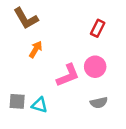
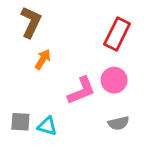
brown L-shape: (26, 18) -> (31, 22), turned -125
red rectangle: (98, 28) -> (117, 34), size x1.5

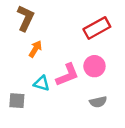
red rectangle: (117, 34) -> (97, 28), turned 35
cyan triangle: (47, 126) -> (42, 83), moved

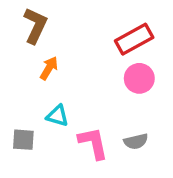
pink circle: (94, 66) -> (139, 78), moved
pink L-shape: (67, 75) -> (93, 143), moved, turned -80

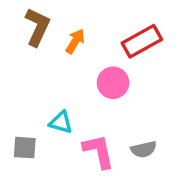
orange arrow: (49, 68) -> (75, 41), moved
pink circle: (139, 78) -> (113, 83), moved

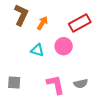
cyan triangle: (61, 122) -> (37, 50), moved

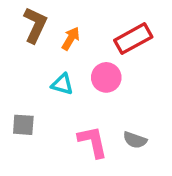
gray square: (14, 83) -> (23, 125), moved
gray semicircle: (81, 84) -> (135, 140), turned 32

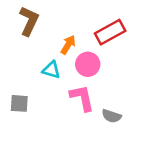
orange arrow: (71, 39) -> (68, 45), moved
pink L-shape: (93, 142) -> (82, 98), moved

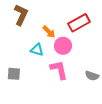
orange arrow: (68, 45) -> (49, 32), turned 104
gray semicircle: (111, 116) -> (92, 76), moved

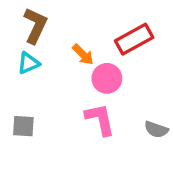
cyan triangle: (37, 50) -> (29, 63), moved, turned -40

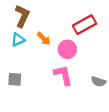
orange arrow: (83, 55) -> (44, 39), moved

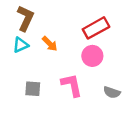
pink circle: (67, 49) -> (92, 56), moved
gray square: (15, 79) -> (33, 89), moved

